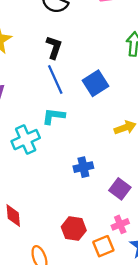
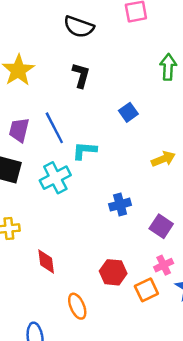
blue line: (55, 79) -> (54, 128), moved
blue square: (95, 83) -> (128, 112), size x0.7

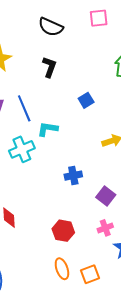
orange square: (146, 290) -> (90, 274), moved
orange ellipse: (77, 306) -> (62, 269), moved

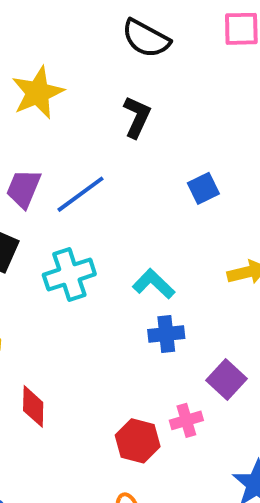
blue line: (24, 108) -> (80, 194), turned 72
cyan L-shape: (48, 129) -> (154, 284), moved, turned 30
pink cross: (105, 228) -> (186, 420), moved

